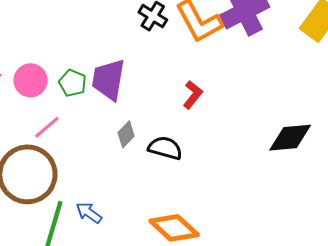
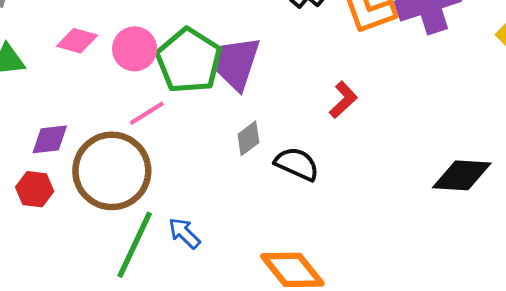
green pentagon: (73, 83) -> (189, 61), size x1.8

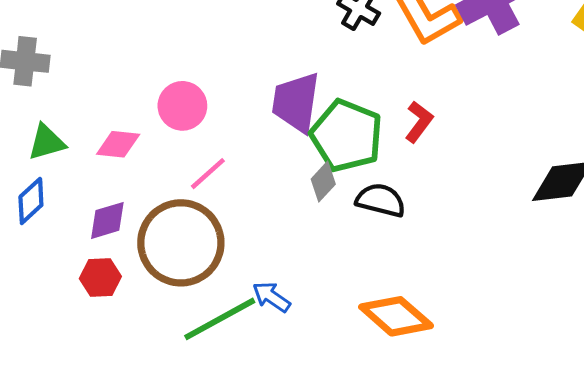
pink diamond: (77, 41) -> (118, 144), moved
green pentagon: (189, 61) -> (347, 136), moved
green line: (135, 245) -> (220, 319), turned 46

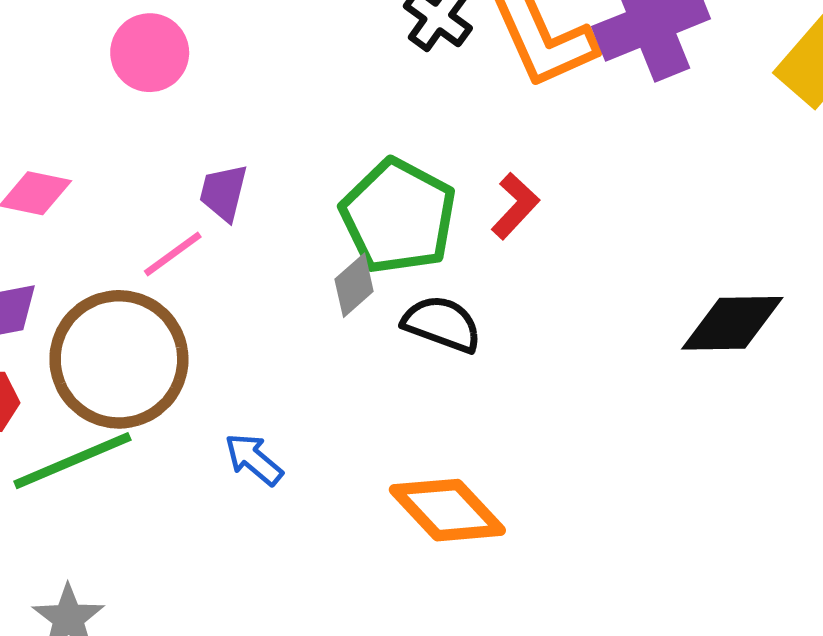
purple trapezoid: (296, 102) -> (224, 192), moved, size x0.6
pink circle: (182, 106) -> (150, 53), moved
green line: (220, 319) -> (72, 461), moved

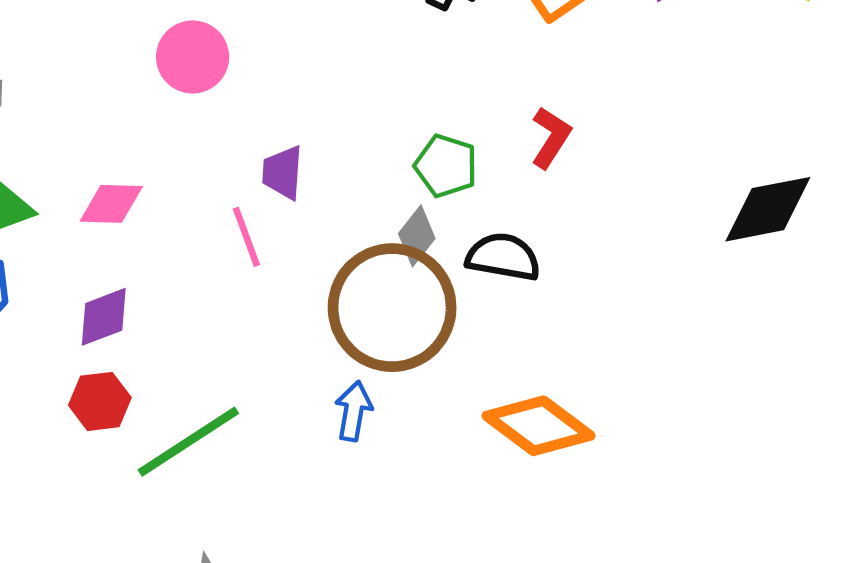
green pentagon: (398, 216) -> (446, 166), size x0.6
pink line: (173, 254) -> (246, 237), turned -64
brown circle: (119, 359) -> (392, 308), moved
blue arrow: (254, 459) -> (353, 411), turned 70

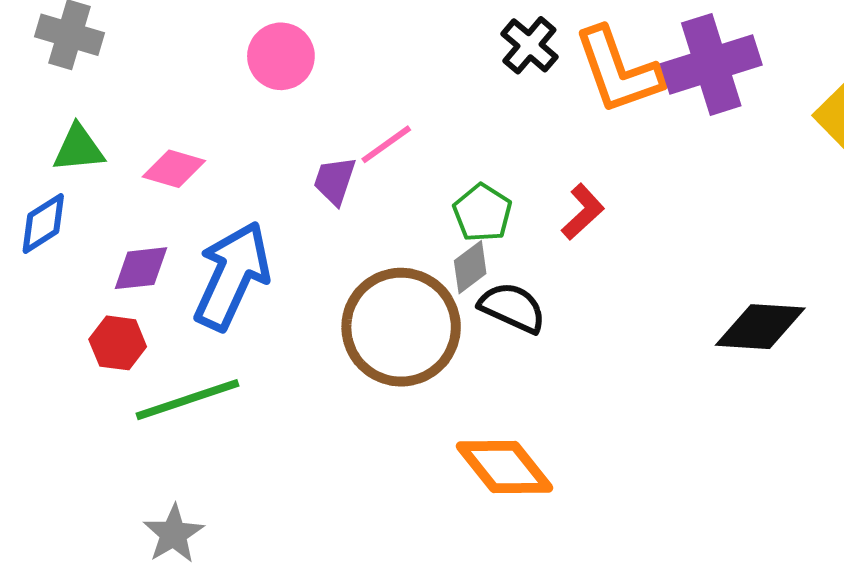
gray diamond: (417, 236) -> (470, 267), moved
pink line: (246, 237) -> (386, 144), moved, turned 60
blue arrow: (353, 411) -> (232, 276), moved, size x2.0

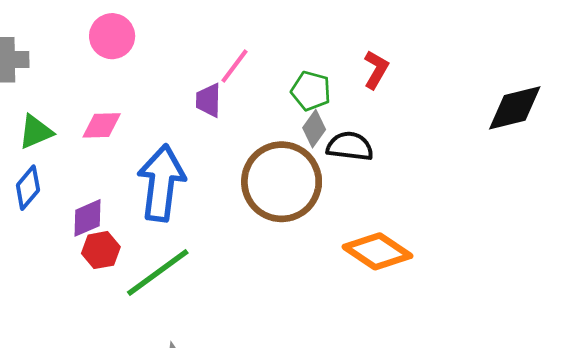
pink circle: (281, 56) -> (112, 36), moved
purple diamond: (141, 268) -> (88, 218), moved

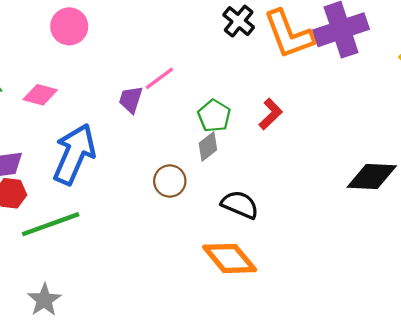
black semicircle: (350, 146) -> (240, 205), moved
brown circle: (282, 182) -> (170, 181), size x0.5

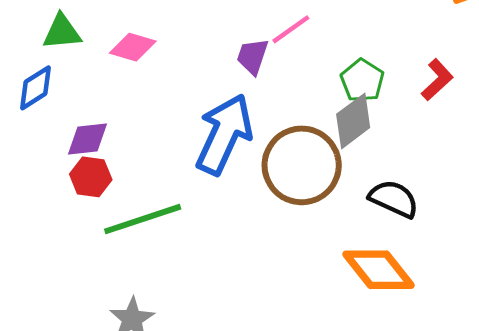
gray diamond: (208, 147) -> (353, 121), size x1.4
blue arrow: (74, 154) -> (224, 134), moved
brown circle: (170, 181) -> (302, 165), size x1.8

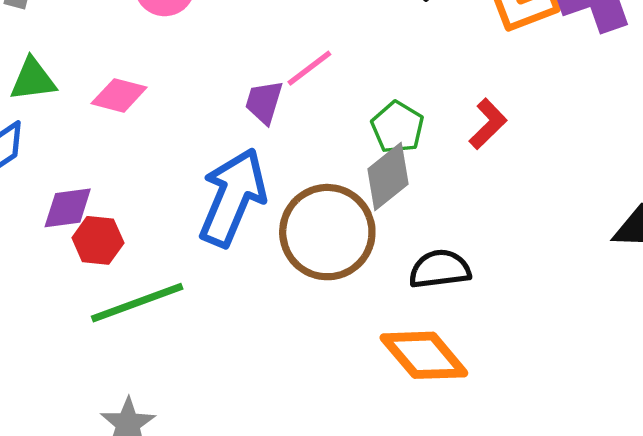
red hexagon: (91, 177) -> (98, 240), moved
black semicircle: (394, 199) -> (440, 269), turned -30

